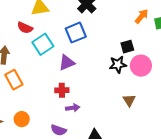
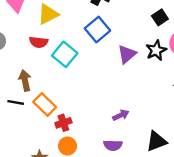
black square: (127, 47) -> (160, 17), moved
purple triangle: (67, 63) -> (127, 54), moved
red cross: (62, 90) -> (63, 123), moved

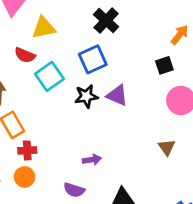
black star: (156, 50) -> (86, 96), moved
purple triangle: (127, 54) -> (117, 95), turned 48

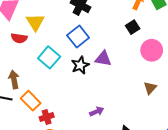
yellow triangle: (44, 28) -> (35, 22), turned -36
red semicircle: (25, 55) -> (19, 38), moved
brown triangle: (167, 147) -> (150, 88), turned 32

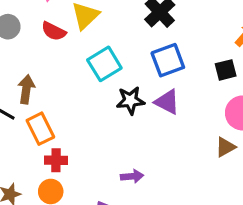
blue square: (78, 37) -> (168, 60), moved
cyan square: (49, 57) -> (104, 64), moved
brown triangle: (150, 88) -> (225, 147), moved

